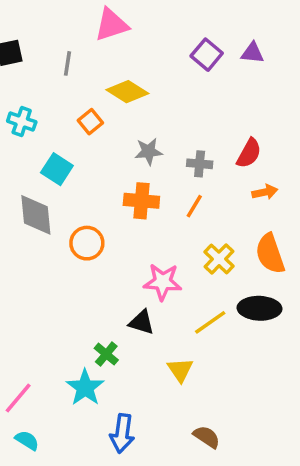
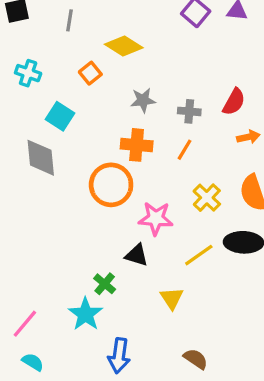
orange circle: (87, 243) -> (111, 185), moved, size x1.4

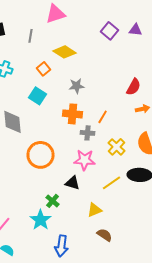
gray cross: (189, 111) -> (88, 133), moved
cyan square: (60, 116) -> (38, 96), moved
orange circle: (111, 185) -> (41, 155), moved
yellow triangle: (172, 298) -> (95, 210), turned 42
brown semicircle: (196, 359) -> (105, 235), moved

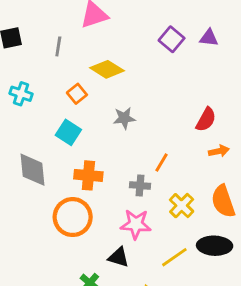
orange cross: (73, 114) -> (88, 175), moved

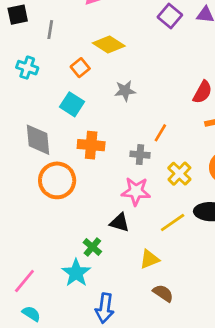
gray line: (58, 46) -> (50, 30), moved
orange circle: (73, 217) -> (57, 180), moved

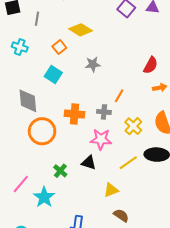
orange cross: (91, 145) -> (75, 114), moved
green cross: (92, 247) -> (60, 171), moved
cyan star: (76, 273) -> (44, 197), moved
pink line: (24, 281) -> (21, 184), moved

